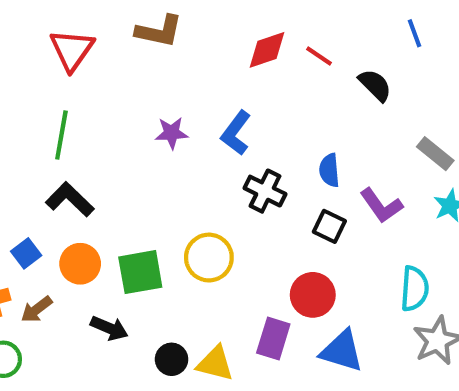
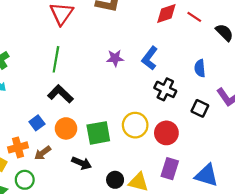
blue semicircle: (329, 170) -> (200, 68), moved
red circle: (313, 295) -> (166, 133), moved

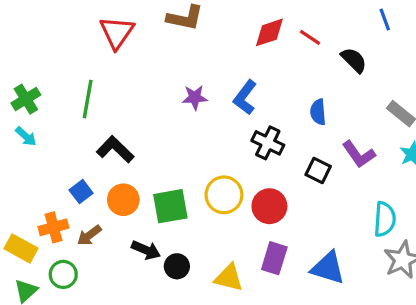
green line: (56, 59) -> (88, 99), moved
black circle: (115, 180) -> (177, 266), moved

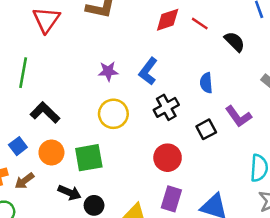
black cross: (268, 143) -> (166, 107), turned 35
black square: (318, 170) -> (206, 129), turned 36
yellow circle: (224, 195) -> (113, 114), moved

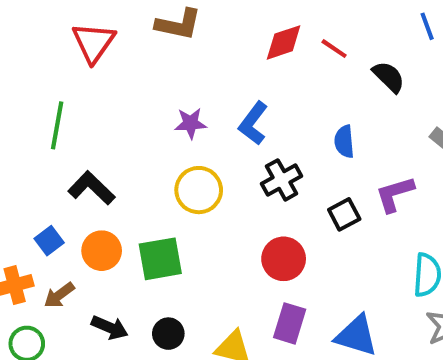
purple L-shape: (238, 116) -> (395, 194), turned 108
black arrow: (70, 192) -> (110, 328), moved

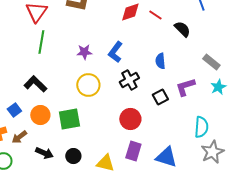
green line: (57, 125) -> (41, 42), moved

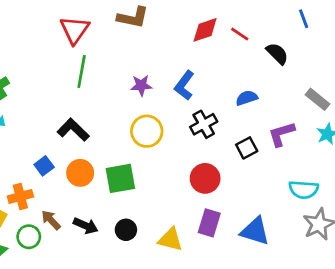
blue semicircle: (160, 61) -> (247, 98), turned 77
cyan semicircle: (201, 127) -> (304, 190), turned 90
brown arrow: (19, 137) -> (51, 220), moved, turned 84

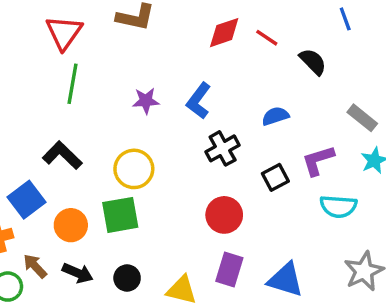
yellow circle: (147, 131) -> (134, 169), moved
blue square: (44, 166) -> (26, 200), size x1.5
orange circle: (80, 173) -> (71, 225), moved
cyan semicircle: (304, 190) -> (338, 206), moved

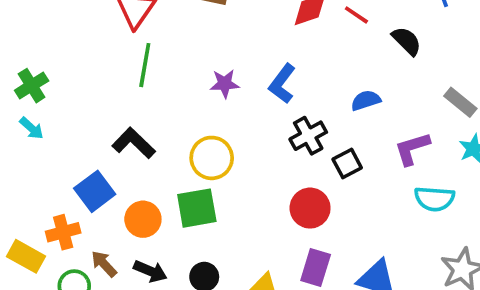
black square: (275, 177) -> (347, 163), moved

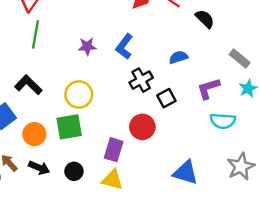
purple rectangle: (316, 267) -> (114, 150), moved

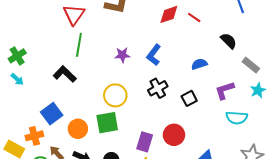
black semicircle: (205, 19) -> (229, 41), moved
black cross: (141, 80) -> (158, 88), moved
black L-shape: (28, 85) -> (65, 74), moved
red circle: (142, 127) -> (174, 135), moved

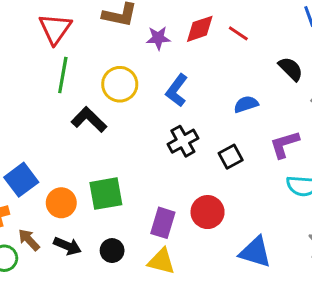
purple star: (122, 55) -> (158, 38), moved
black L-shape: (65, 74) -> (89, 120), moved
yellow circle: (115, 95) -> (120, 84), moved

